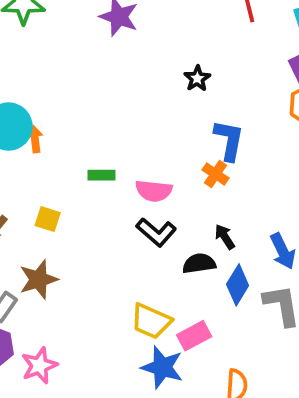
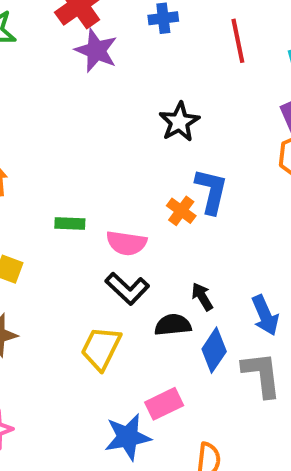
black star: (197, 78) -> (179, 122), size x1.4
orange cross: (216, 174) -> (181, 211), moved
yellow trapezoid: (151, 321) -> (101, 348), moved, turned 90
blue star: (162, 367) -> (128, 437), turned -30

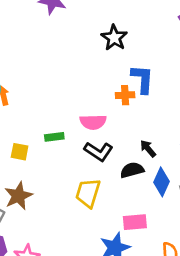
orange cross: (181, 211) -> (125, 95), turned -30
green rectangle: (70, 224) -> (54, 137), moved
pink rectangle: (164, 404) -> (135, 222), turned 30

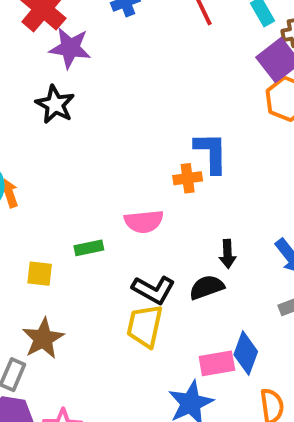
black star: (114, 38) -> (55, 104), moved
black arrow: (148, 149) -> (228, 254), turned -138
black L-shape: (99, 151) -> (154, 290), moved
blue diamond: (161, 182) -> (246, 353), moved

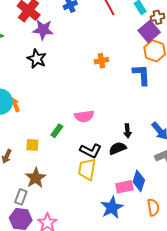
blue L-shape: (211, 153) -> (142, 75), moved
orange cross: (188, 178) -> (101, 61), moved
green rectangle: (89, 248) -> (57, 131), turned -40

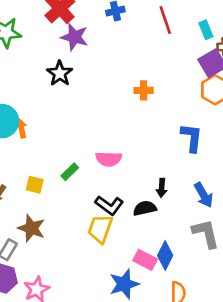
blue L-shape: (142, 75) -> (192, 138), moved
brown star: (36, 178) -> (31, 228), turned -30
pink rectangle: (124, 187) -> (145, 260), turned 30

